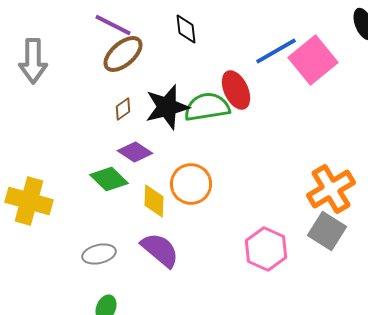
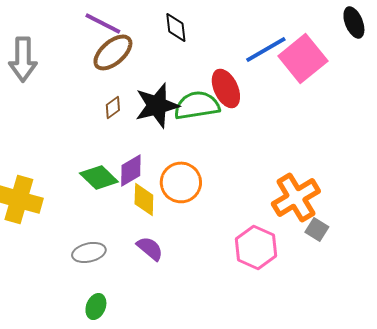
purple diamond: (135, 152) -> (131, 170), moved, turned -64
orange cross: (331, 189) -> (296, 197), moved
gray square: (327, 231) -> (317, 229), size x0.6
purple semicircle: (160, 250) -> (150, 248), size x0.7

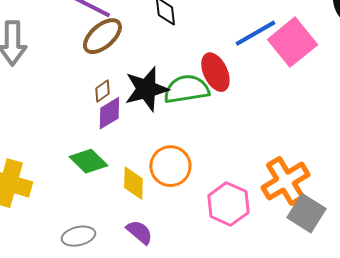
purple diamond: (131, 170) -> (109, 113), moved
gray square: (317, 229) -> (306, 213), size x1.6
pink hexagon: (256, 247) -> (228, 204), moved

